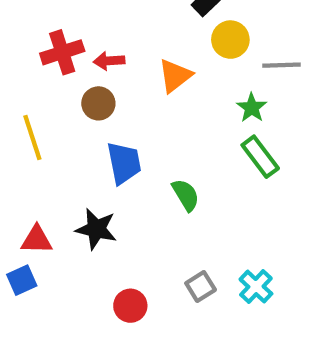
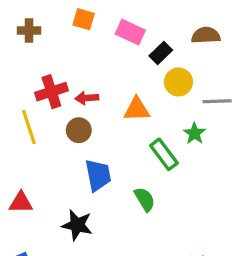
orange triangle: (175, 76) -> (137, 109), turned 36
yellow line: (32, 137) -> (29, 127), moved
green rectangle: (260, 157) -> (164, 154), moved
red triangle: (37, 240) -> (21, 203), moved

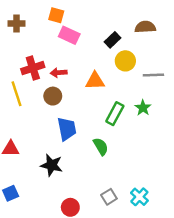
pink rectangle: (130, 32) -> (69, 35), moved
green star: (195, 133) -> (143, 108), moved
green rectangle: (164, 154) -> (115, 114), turned 65

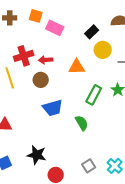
orange square: (56, 15) -> (36, 16), moved
blue trapezoid: (67, 129) -> (53, 108), turned 85
black star: (52, 165) -> (37, 155), moved

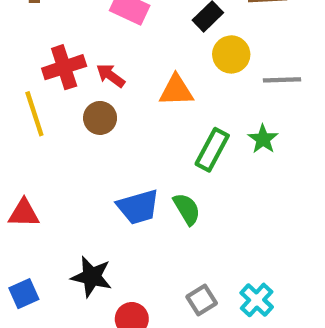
red arrow: (46, 60) -> (111, 76), turned 40
blue trapezoid: (53, 108) -> (138, 207), moved

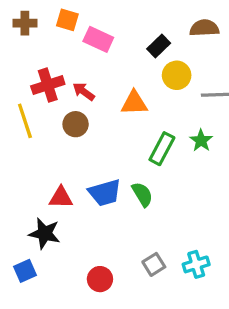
red triangle: (24, 213) -> (61, 198), moved
black star: (92, 277) -> (45, 233), moved
blue square: (24, 294) -> (25, 271), moved
cyan cross: (257, 300) -> (196, 264), turned 30

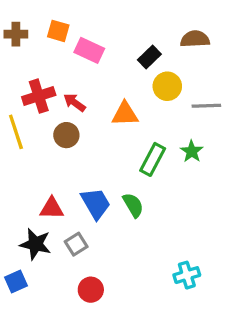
blue trapezoid: (105, 193) -> (96, 203), turned -104
gray square: (154, 264) -> (76, 244), moved

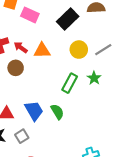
black rectangle: (149, 57) -> (68, 19), size x1.5
yellow circle: (167, 86) -> (79, 50), moved
gray line: (206, 106) -> (103, 50), turned -30
orange triangle: (125, 114) -> (42, 51), moved

